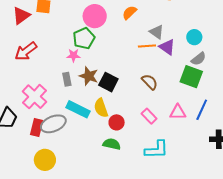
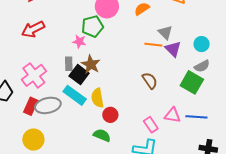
black square: (108, 82) -> (79, 75), moved
blue line: (202, 110) -> (196, 117), turned 60
pink rectangle: (149, 116) -> (151, 125), moved

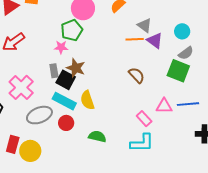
red rectangle: (31, 106) -> (13, 144), moved
red circle: (110, 115) -> (66, 123), moved

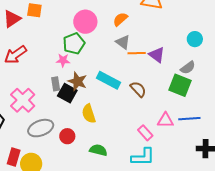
gray triangle: (145, 25) -> (123, 42), moved
cyan circle: (182, 31) -> (195, 39), moved
cyan rectangle: (64, 101) -> (108, 80), moved

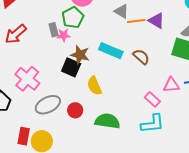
gray rectangle: (56, 84) -> (54, 30), moved
green semicircle: (98, 150) -> (107, 121), size x1.4

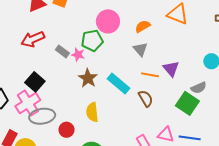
orange line: (136, 21) -> (150, 75), moved
gray rectangle: (54, 30) -> (62, 51), moved, turned -56
black square: (71, 67) -> (35, 82), moved
pink cross: (27, 79) -> (28, 103), moved

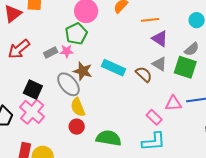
gray triangle: (140, 49) -> (159, 64), moved
gray rectangle: (62, 51) -> (51, 53), turned -48
orange line: (150, 75) -> (150, 20), moved
yellow semicircle: (92, 112) -> (78, 107), moved
gray ellipse: (42, 116) -> (68, 84), moved, turned 75

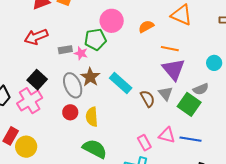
purple triangle: (160, 39) -> (174, 69), size x1.4
yellow semicircle: (78, 107) -> (92, 117), moved
red circle: (77, 127) -> (70, 112), moved

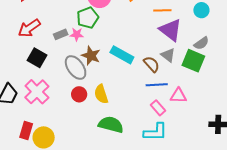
cyan circle: (214, 63) -> (201, 10), moved
black square: (37, 80) -> (37, 58), moved
blue line: (191, 139) -> (157, 85), moved

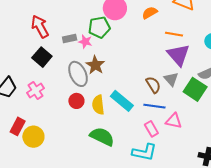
red arrow: (29, 28) -> (40, 27), turned 85
cyan rectangle: (122, 55) -> (122, 101), moved
pink cross: (37, 92) -> (35, 91), size x0.7

